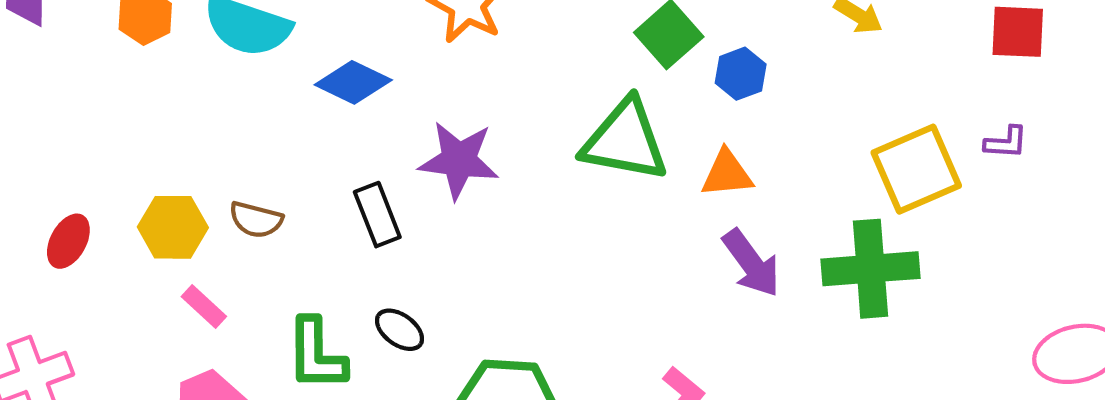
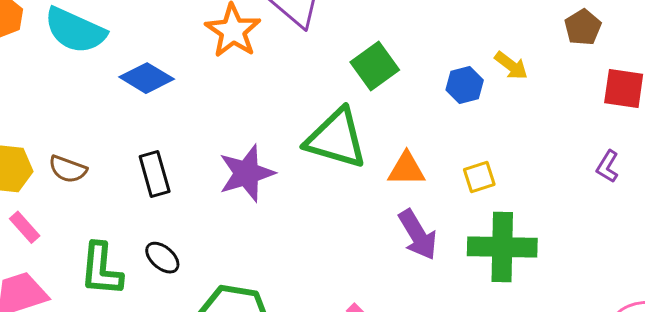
blue hexagon: (741, 74) -> (465, 85), moved
purple L-shape: (1006, 142) -> (608, 166), turned 112
purple star: (459, 160) -> (247, 173), moved, turned -30
yellow square: (916, 169) -> (479, 177), moved, size x0.5

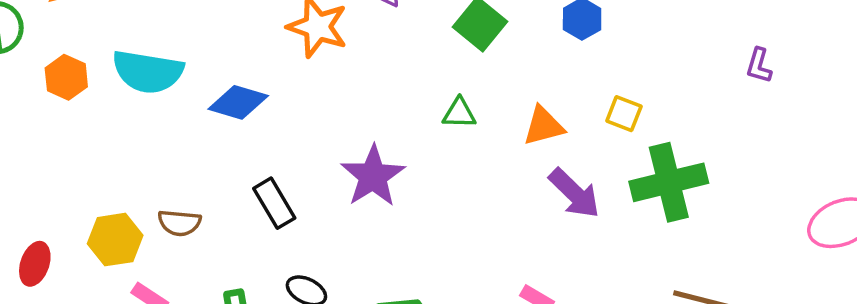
green triangle: (336, 139) -> (459, 113), size x0.5
yellow square: (479, 177) -> (624, 114), turned -36

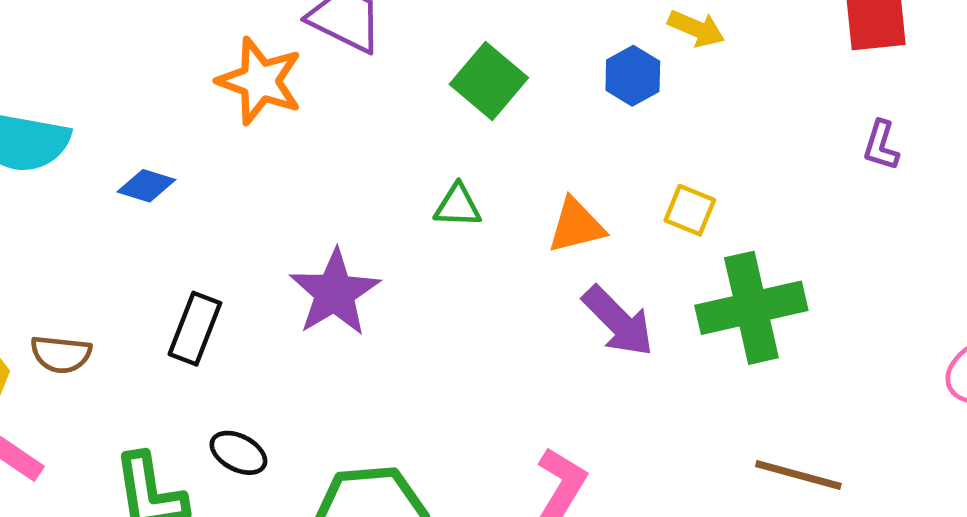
blue diamond: (238, 102) -> (146, 186), size x0.7
black rectangle: (274, 203) -> (195, 329), turned 51

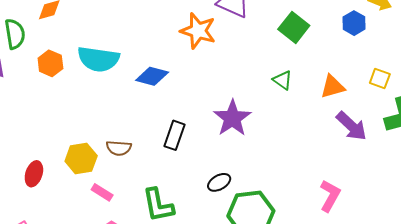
blue diamond: (146, 186) -> (152, 76), size x1.4
green triangle: (458, 206) -> (283, 80), turned 35
black ellipse: (238, 453) -> (219, 182), moved, turned -55

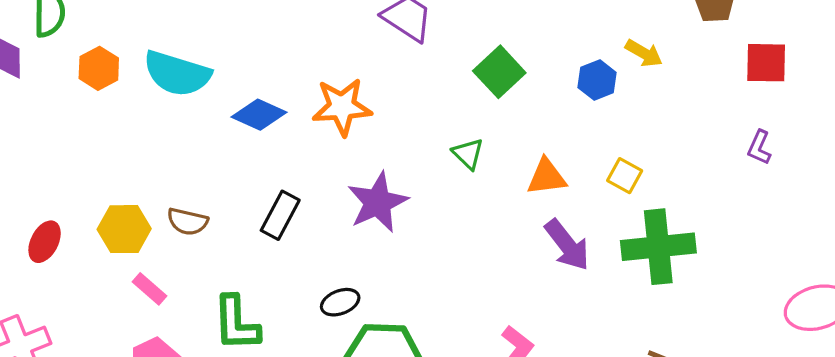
orange star: (198, 31) -> (342, 107), moved, turned -30

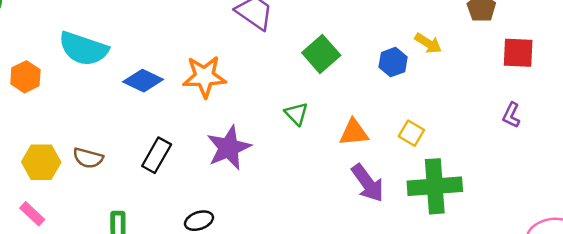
orange hexagon: (99, 68) -> (25, 77), moved
pink rectangle: (149, 289) -> (32, 214), moved

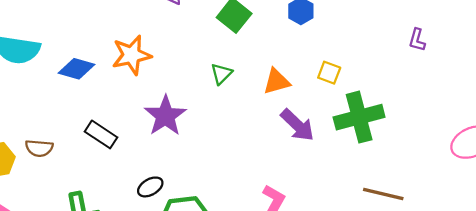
green triangle: (296, 114) -> (221, 74), turned 40
black rectangle: (157, 155) -> (101, 134), turned -76

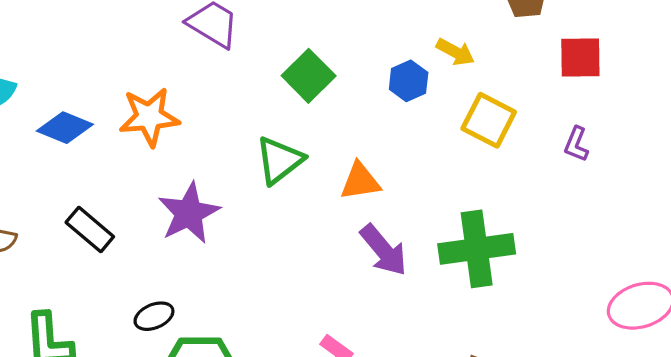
yellow square: (329, 73) -> (489, 120), moved, size x1.5
green triangle: (221, 74) -> (279, 160), size x1.5

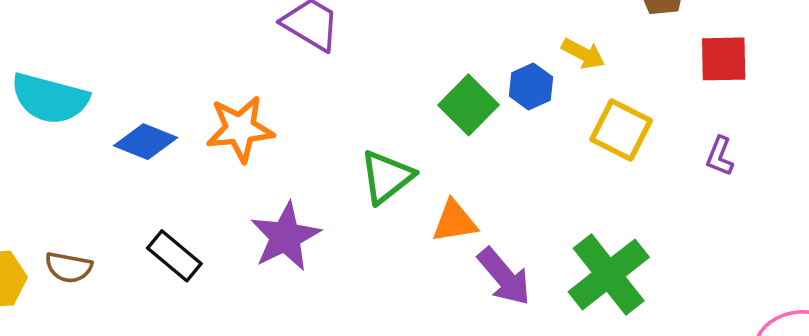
green square: (309, 76) -> (468, 105), moved
orange triangle: (360, 181) -> (454, 221), moved
green cross: (477, 249) -> (609, 274), turned -30

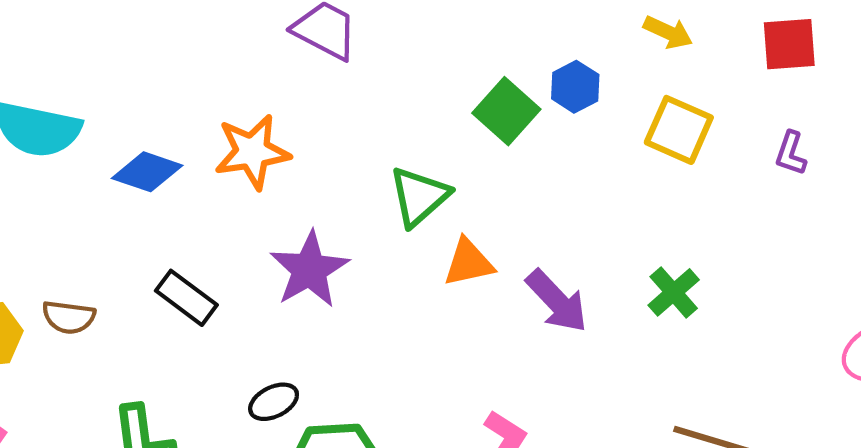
yellow arrow: (583, 54) -> (668, 32), moved
orange triangle: (454, 221) -> (468, 262), moved
green cross: (609, 274) -> (674, 292), size x0.6

